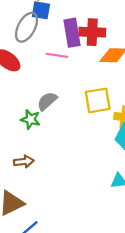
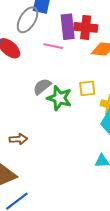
yellow square: (98, 100) -> (87, 88), size x0.7
green star: (31, 119) -> (59, 98), moved, size x1.4

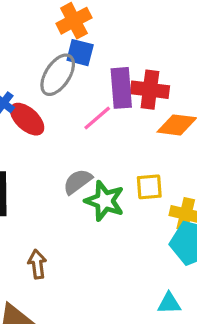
pink line: (53, 46) -> (97, 118), turned -54
brown arrow: (18, 139) -> (37, 264), turned -96

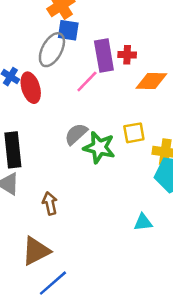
red cross: (150, 90) -> (127, 55), size x0.6
red ellipse: (27, 119) -> (31, 88), turned 36
cyan triangle: (169, 303) -> (143, 222), moved

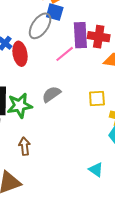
red cross: (127, 55) -> (99, 37), size x1.5
green star: (99, 147) -> (20, 106), moved, turned -30
cyan triangle: (143, 222) -> (96, 170), turned 35

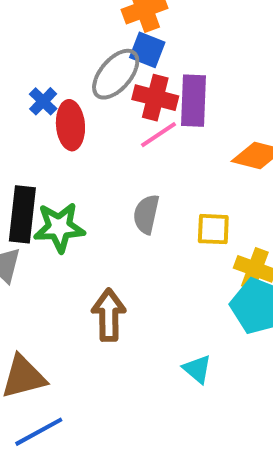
red cross: (99, 37) -> (155, 98), moved
gray semicircle: (51, 94) -> (146, 214), moved, turned -48
brown arrow: (25, 146) -> (109, 315), moved, size x1.4

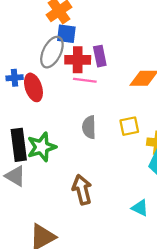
blue cross: (43, 101) -> (15, 78), turned -35
purple rectangle: (193, 101) -> (100, 56), size x0.7
pink line: (159, 135) -> (85, 80), turned 55

